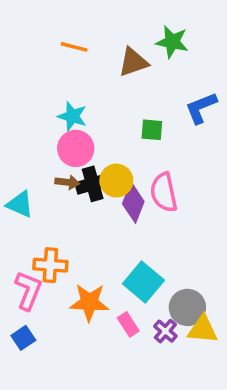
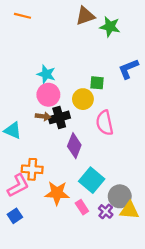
orange line: (74, 47) -> (22, 16), moved
brown triangle: (133, 62) -> (85, 16), moved
yellow circle: (116, 181) -> (83, 99), moved
purple diamond: (133, 203) -> (74, 146), moved
pink L-shape: (28, 291) -> (18, 186), turned 40

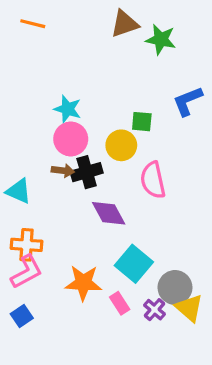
purple diamond: (74, 146) -> (109, 213), turned -50
orange cross: (32, 169) -> (27, 245), moved
yellow triangle: (129, 210) -> (189, 308), turned 36

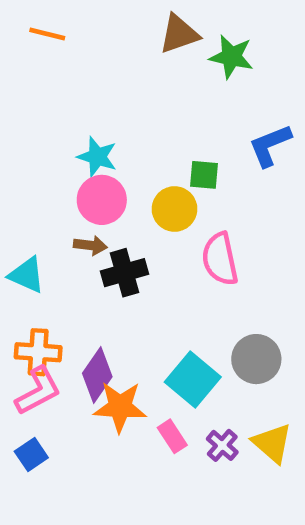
black cross: (87, 172) -> (124, 273), moved
purple diamond: (109, 213) -> (97, 375), moved, turned 63
gray circle: (175, 287) -> (256, 359), moved

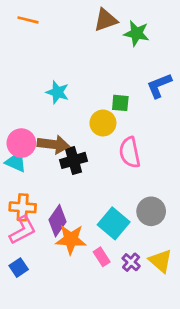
pink circle: (102, 200) -> (21, 143), moved
brown arrow: (90, 245) -> (53, 144), size x1.6

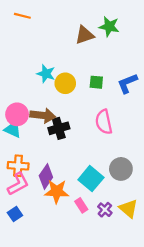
brown triangle: (106, 20) -> (85, 35), moved
blue L-shape: (159, 86) -> (127, 83), moved
yellow circle: (103, 123) -> (65, 83), moved

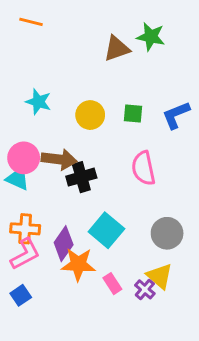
cyan star: (46, 74) -> (38, 102), moved
cyan square: (91, 179) -> (106, 230), moved
yellow triangle: (128, 209) -> (160, 276), moved

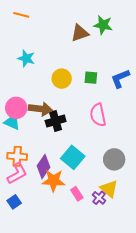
cyan star: (38, 102) -> (26, 58), moved

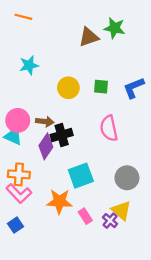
cyan star: (26, 58) -> (29, 65), turned -30
brown arrow: (40, 109) -> (45, 122), size x0.7
cyan square: (73, 157) -> (81, 176), turned 30
purple diamond: (43, 166) -> (46, 146), moved
pink L-shape: (17, 174) -> (19, 194), turned 75

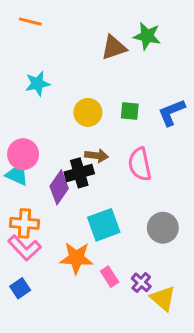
brown arrow: (45, 122) -> (97, 156), moved
yellow triangle: (121, 210) -> (163, 298), moved

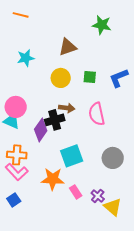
brown triangle: (114, 48) -> (68, 47), moved

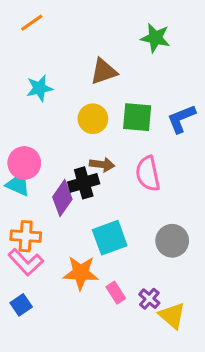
orange line: (21, 15) -> (32, 23), turned -49
green square: (90, 77) -> (137, 117), size x1.5

